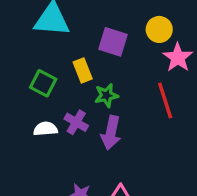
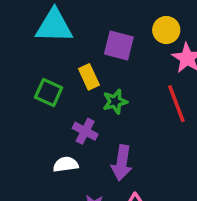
white semicircle: (45, 129) -> (66, 164), moved
purple arrow: (111, 133) -> (122, 163), moved

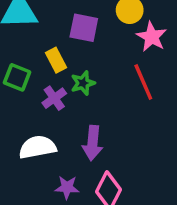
purple cross: (85, 131) -> (54, 98), moved, turned 30
white semicircle: (66, 164) -> (38, 147), size x1.5

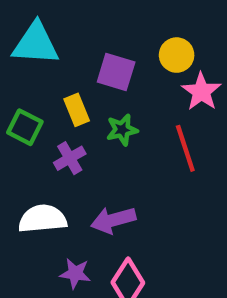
green star: (83, 83) -> (122, 130), moved
purple arrow: (93, 143) -> (113, 220), turned 64

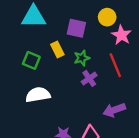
purple cross: (70, 158) -> (89, 78), moved
white semicircle: (43, 219) -> (38, 95), moved
purple arrow: (113, 220) -> (114, 110), moved

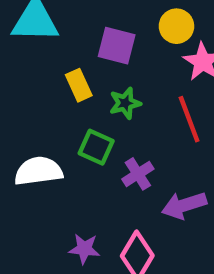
green square: (31, 60) -> (96, 147), moved
purple cross: (89, 78) -> (138, 174), moved

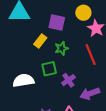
yellow rectangle: (79, 85) -> (40, 41), turned 64
green square: (96, 147) -> (49, 69), turned -35

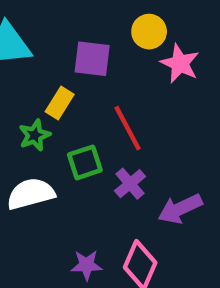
green star: (61, 48) -> (35, 135), moved
red line: (91, 55) -> (128, 128), moved

